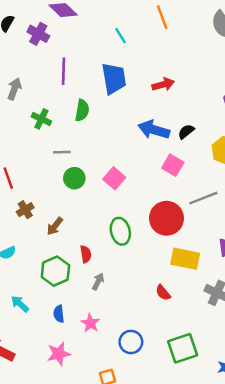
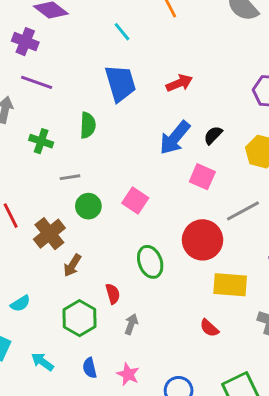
purple line: (63, 71) -> (37, 82), moved, turned -65
blue arrow: (154, 130) -> (175, 138), turned -60
brown cross: (25, 210) -> (49, 234), moved, size x1.5

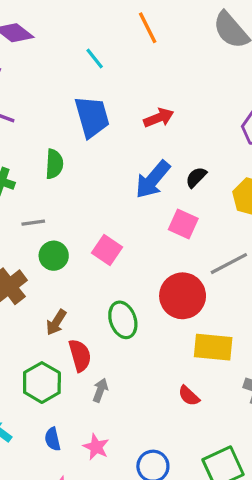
brown arrow: (72, 265) -> (56, 322), moved
red semicircle: (113, 294) -> (80, 355), size x1.4

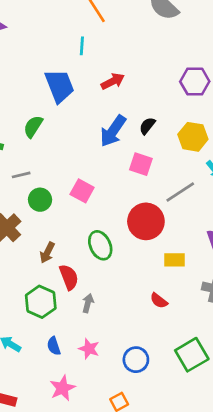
cyan line: (95, 58) -> (82, 46), moved, turned 48
green semicircle: (54, 164) -> (33, 127), turned -145
yellow rectangle: (213, 347) -> (174, 260), size x0.7

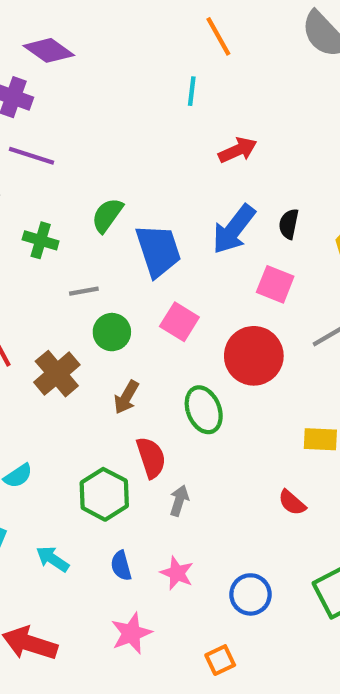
blue trapezoid: (60, 86) -> (158, 251), moved
black semicircle: (147, 126) -> (289, 224), turned -30
red circle: (146, 221) -> (254, 356), moved
brown arrow: (47, 253) -> (126, 397), moved

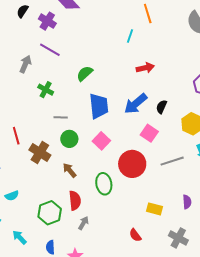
green semicircle: (107, 215) -> (85, 73), moved
brown cross: (57, 374) -> (40, 152), turned -30
brown arrow: (126, 397) -> (69, 170), turned 98

